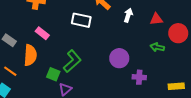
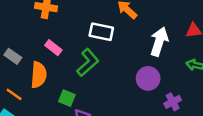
white arrow: (128, 15) -> (159, 42), moved, size x1.6
green L-shape: (72, 61) -> (88, 62), moved
purple cross: (139, 77) -> (173, 102), turned -32

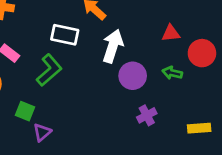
white arrow: (159, 42) -> (113, 46), moved
purple circle: (148, 78) -> (133, 76), moved

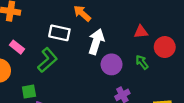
green arrow: (172, 73) -> (142, 62), turned 40
green square: (25, 111) -> (29, 92), turned -32

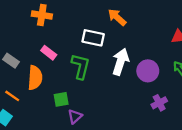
white arrow: (96, 42) -> (120, 62), moved
green L-shape: (47, 60) -> (81, 66), turned -35

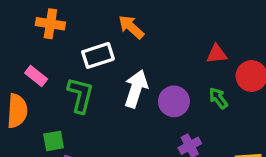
orange cross: (42, 15) -> (50, 24), moved
white rectangle: (93, 38) -> (98, 55), turned -30

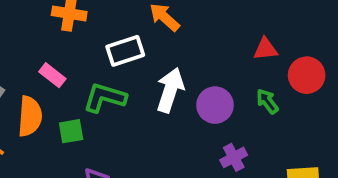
green L-shape: (80, 95) -> (105, 98), turned -87
green square: (54, 141) -> (71, 131), moved

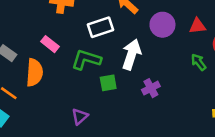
purple circle: (215, 105) -> (162, 25), moved
green square: (71, 131) -> (108, 83), moved
purple cross: (234, 157) -> (151, 88), moved

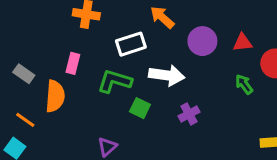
pink rectangle: (50, 44) -> (73, 63), turned 66
white arrow: (131, 54) -> (167, 75), turned 80
green square: (108, 83) -> (140, 108), turned 36

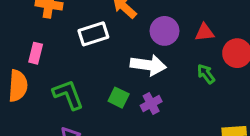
white arrow: (167, 75) -> (148, 65), moved
green L-shape: (115, 81) -> (68, 95), moved, turned 52
green square: (140, 108) -> (119, 98), moved

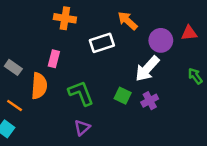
red triangle: (204, 32) -> (189, 33), moved
white arrow: (148, 65) -> (147, 69), turned 124

